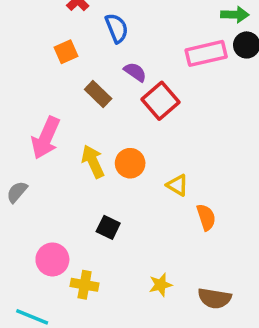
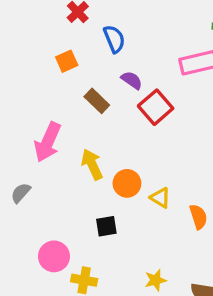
orange circle: (130, 163) -> (127, 183), moved
yellow triangle: (177, 185) -> (160, 198), moved
black square: (108, 227) -> (106, 226), turned -35

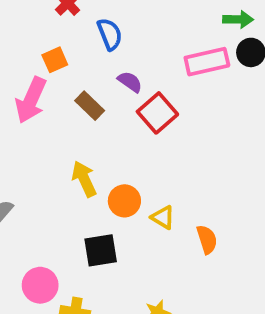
pink arrow: (48, 142) -> (31, 100), moved
black square: (106, 226) -> (101, 250), size x1.4

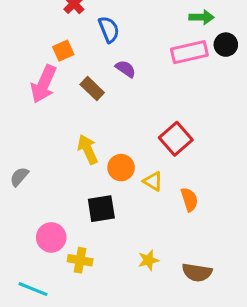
green arrow: (238, 19) -> (202, 17), moved
red square: (157, 113) -> (176, 139), moved

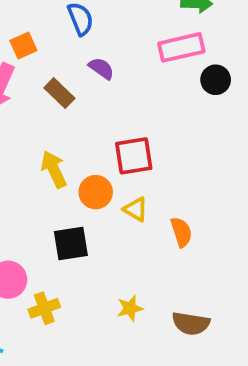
black circle: (226, 45) -> (216, 80), moved
red square: (176, 139) -> (134, 156), moved, turned 32
yellow cross: (80, 260) -> (44, 308), turned -30

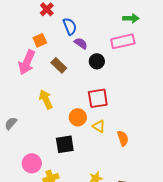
purple semicircle: (101, 68) -> (81, 43), moved
black circle: (216, 80) -> (97, 61), moved
yellow arrow: (54, 169) -> (46, 99), moved

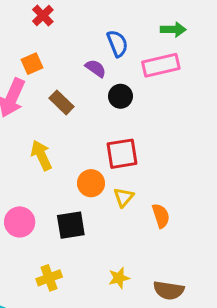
blue semicircle: (70, 26) -> (117, 43), moved
yellow triangle: (99, 126) -> (124, 197), turned 40
pink circle: (32, 163) -> (20, 222), moved

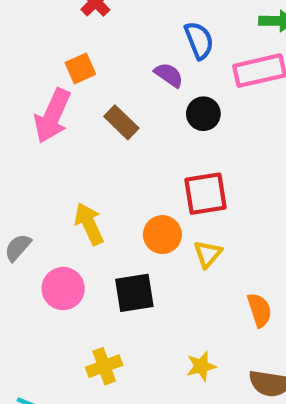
yellow arrow: (41, 155) -> (89, 224), moved
orange semicircle: (161, 216) -> (259, 310), moved

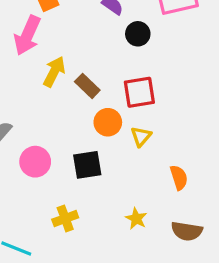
brown rectangle: (121, 122) -> (87, 86), moved
yellow arrow: (89, 224) -> (54, 72), moved, turned 52
yellow star: (201, 366) -> (136, 219), turned -30

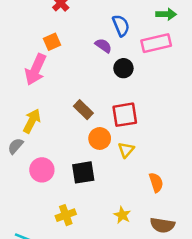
yellow arrow: (54, 72) -> (32, 121), moved

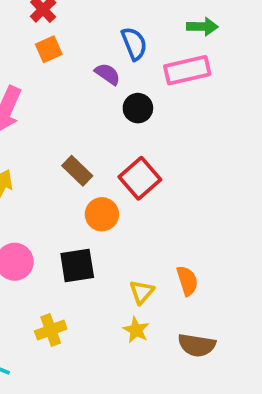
orange square: (52, 42) -> (49, 49), moved
red square: (125, 115) -> (140, 178), turned -32
yellow triangle: (126, 150) -> (142, 292), moved

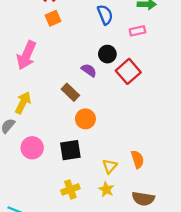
pink rectangle: (187, 70) -> (137, 31), size x0.6
purple semicircle: (108, 74) -> (89, 70), moved
red square: (140, 178) -> (128, 71), moved
yellow cross: (51, 330) -> (70, 189), moved

